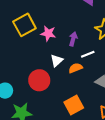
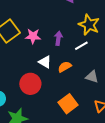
white line: (88, 54) -> (81, 46), moved
white triangle: (57, 61) -> (45, 62), turned -40

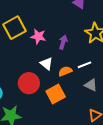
white line: (81, 46) -> (84, 65), moved
orange square: (68, 104) -> (56, 94), moved

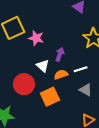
purple arrow: (63, 42) -> (60, 54), moved

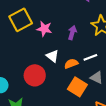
purple arrow: (60, 54) -> (72, 33), moved
orange square: (50, 97) -> (77, 87), moved, turned -30

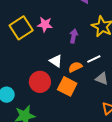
pink star: (44, 29) -> (45, 25), moved
orange square: (77, 87) -> (67, 86), moved

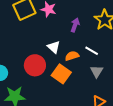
white line: (94, 59) -> (92, 51), turned 48
gray triangle: (102, 79) -> (97, 71), turned 32

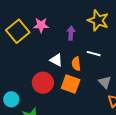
orange semicircle: (72, 56) -> (76, 64), turned -64
gray triangle: (97, 71) -> (105, 82), moved

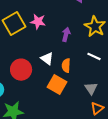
white line: (94, 54) -> (94, 56), moved
red circle: (43, 83) -> (21, 70), moved

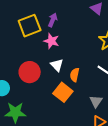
pink star: (38, 22) -> (51, 41), moved
purple arrow: (66, 34) -> (53, 20), moved

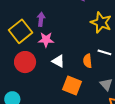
red circle: (30, 72) -> (25, 62), moved
orange semicircle: (75, 75) -> (88, 61), moved

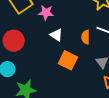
red circle: (25, 62) -> (14, 41), moved

